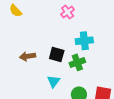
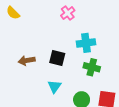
green cross: (77, 62) -> (92, 67), moved, turned 35

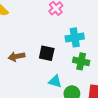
cyan triangle: (54, 86) -> (55, 81), moved, turned -48

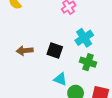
cyan cross: (75, 37) -> (84, 38), turned -30

